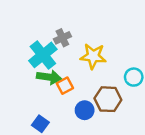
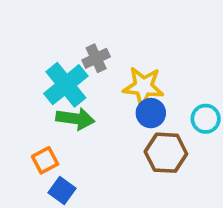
orange square: (65, 86) -> (45, 160), moved
blue circle: (85, 110) -> (151, 113), moved

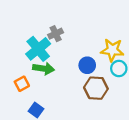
yellow star: (143, 87) -> (112, 50), moved
orange square: (45, 160) -> (22, 84), moved

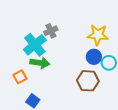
yellow star: (112, 50) -> (98, 35), moved
blue circle: (87, 65) -> (94, 57), moved

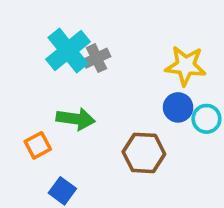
cyan cross: (35, 45) -> (68, 51), moved
brown hexagon: (88, 81) -> (144, 153), moved

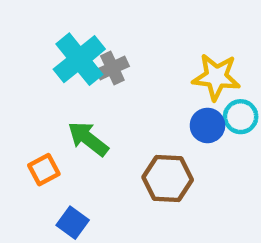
green arrow: (76, 119) -> (88, 139), turned -150
cyan circle: (206, 119) -> (241, 117), moved

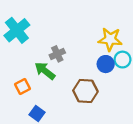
cyan cross: (79, 59) -> (17, 30), moved
gray cross: (112, 68) -> (57, 54), moved

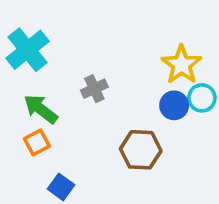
yellow star: (110, 39) -> (181, 65), turned 30
green arrow: (45, 71) -> (41, 109), moved

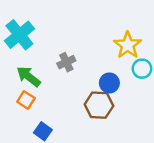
blue circle: (174, 105) -> (109, 83), moved
orange square: (37, 142) -> (26, 100), turned -30

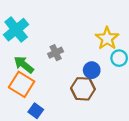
orange square: (26, 100) -> (22, 84), size x1.6

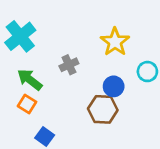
yellow star: (107, 38) -> (115, 42), moved
orange square: (22, 84) -> (27, 104), size x0.6

